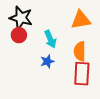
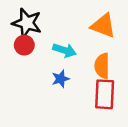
orange triangle: (81, 20) -> (103, 26), turned 30
cyan arrow: (50, 39) -> (64, 50), turned -48

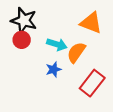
orange semicircle: (102, 66) -> (76, 52), moved, turned 35
red rectangle: (105, 94) -> (92, 83), turned 35

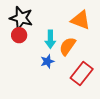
cyan arrow: (57, 44) -> (50, 39), turned 72

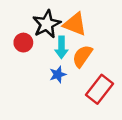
black star: (21, 18) -> (47, 24), moved, turned 30
orange triangle: (81, 20) -> (75, 24), moved

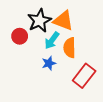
cyan arrow: (61, 47) -> (52, 40), turned 36
orange semicircle: (82, 56) -> (70, 48), turned -36

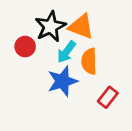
blue star: (49, 63) -> (62, 81), size x1.6
red rectangle: (84, 76) -> (108, 97), size x0.7

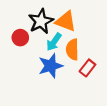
red rectangle: (108, 97) -> (87, 68), moved

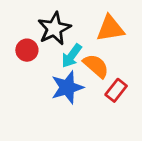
orange triangle: (66, 21) -> (110, 29), moved, turned -30
orange semicircle: (72, 50) -> (96, 66), turned 132

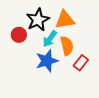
orange triangle: (110, 29) -> (65, 20), moved
orange semicircle: (96, 66) -> (67, 46), turned 36

